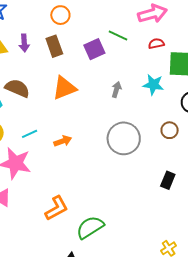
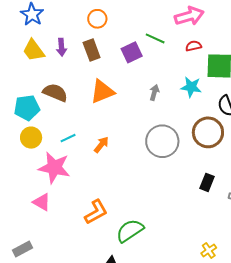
brown circle: (170, 130) -> (208, 132), size x1.8
orange arrow: (63, 141) -> (101, 145), turned -30

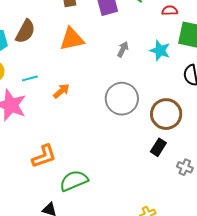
brown semicircle: (55, 93) -> (25, 31), turned 85
brown circle: (208, 132) -> (166, 114), moved

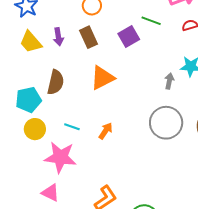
gray arrow: (123, 49) -> (169, 81), moved
cyan line: (30, 78) -> (72, 127), turned 49

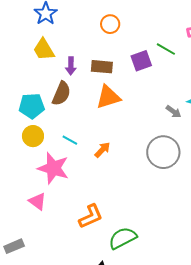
purple arrow: (58, 37) -> (71, 66), moved
brown rectangle: (89, 37) -> (102, 67), moved, turned -70
gray arrow: (169, 81) -> (174, 112), turned 105

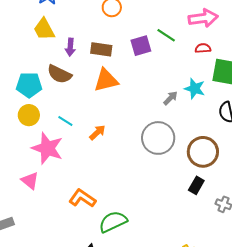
brown semicircle: (61, 94) -> (59, 74), turned 90
gray arrow: (174, 112) -> (170, 98), turned -84
orange L-shape: (91, 216) -> (82, 198), turned -124

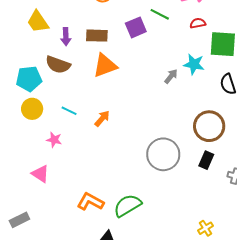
gray circle: (158, 138) -> (163, 154), moved
pink star: (47, 148) -> (54, 140), size x0.5
orange L-shape: (82, 198) -> (90, 202), moved

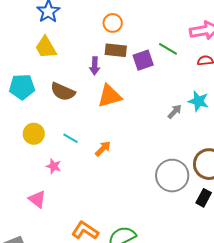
brown rectangle: (97, 36) -> (116, 50), moved
purple arrow: (66, 37) -> (95, 66), moved
cyan pentagon: (29, 79) -> (22, 87), moved
gray circle: (163, 154) -> (172, 176), moved

